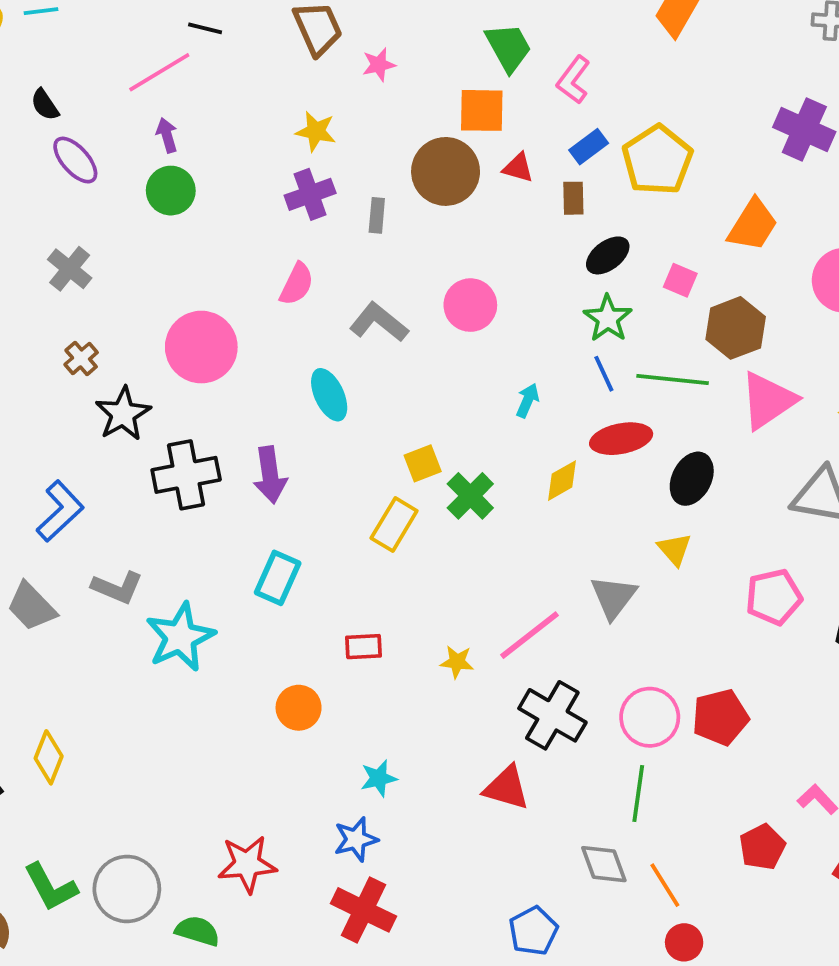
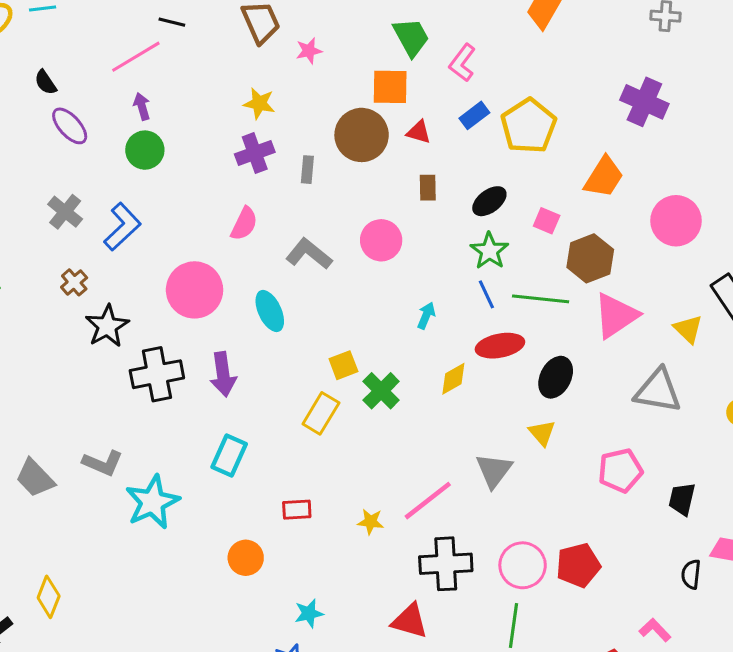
brown rectangle: (573, 198) -> (428, 188), moved
pink circle: (201, 347) -> (195, 290), moved
blue L-shape: (60, 511) -> (122, 227), moved
black cross: (552, 715) -> (446, 564), turned -33

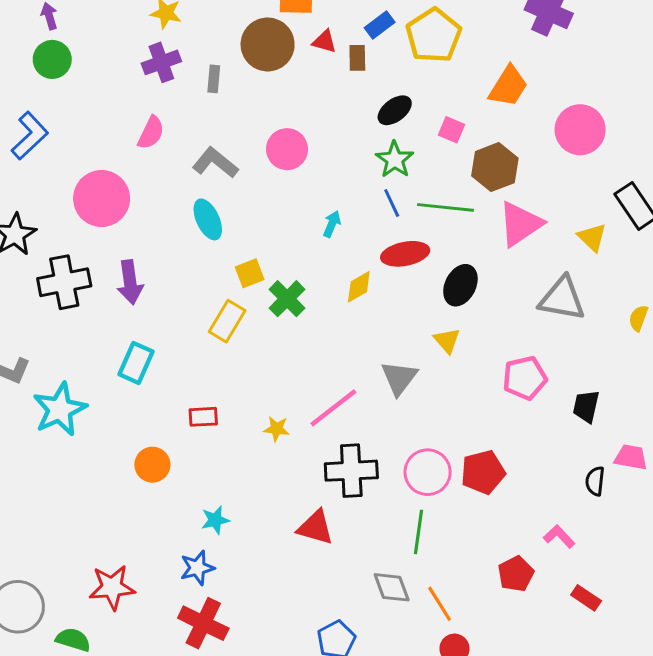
brown rectangle: (428, 188) -> (357, 58), moved
cyan ellipse: (270, 311) -> (208, 219), moved

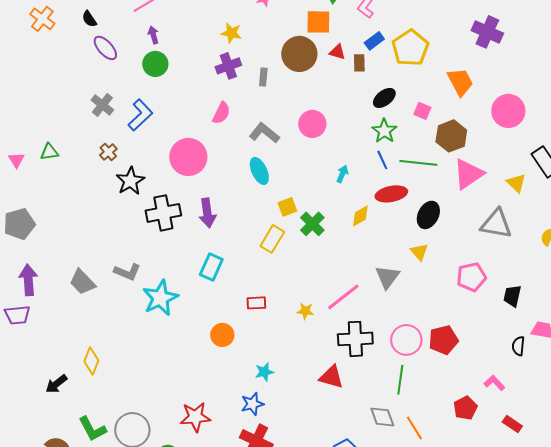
orange trapezoid: (508, 86) -> (460, 82), turned -60

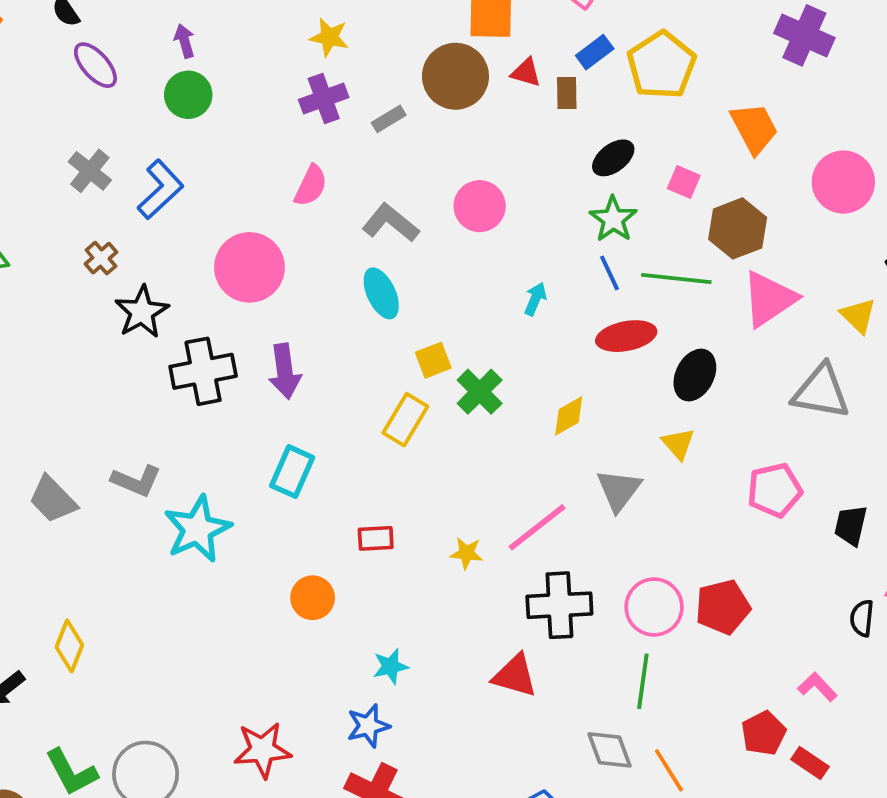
gray rectangle: (263, 77) -> (389, 119), turned 54
yellow diamond: (360, 216) -> (569, 416), moved
red rectangle: (512, 424) -> (810, 763), moved

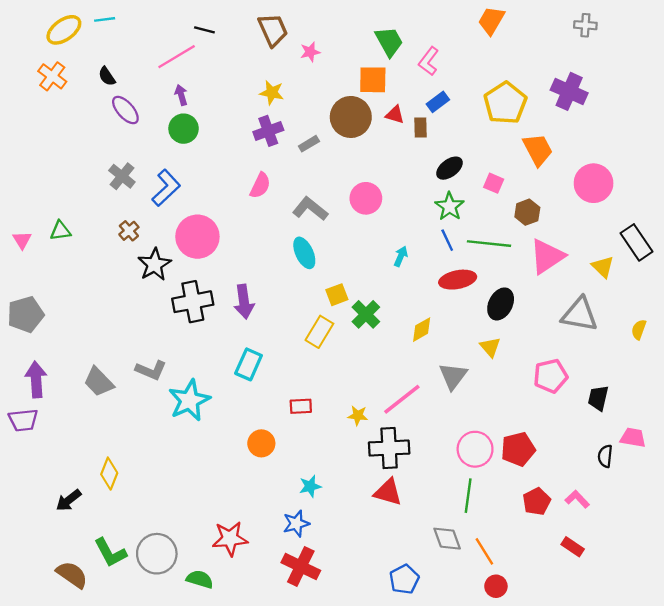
yellow pentagon: (661, 65) -> (505, 103), moved
brown hexagon: (738, 228) -> (527, 212), size x0.7
pink circle: (249, 267) -> (197, 237), moved
black cross: (559, 605) -> (389, 448), moved
red pentagon: (764, 733) -> (537, 501), moved

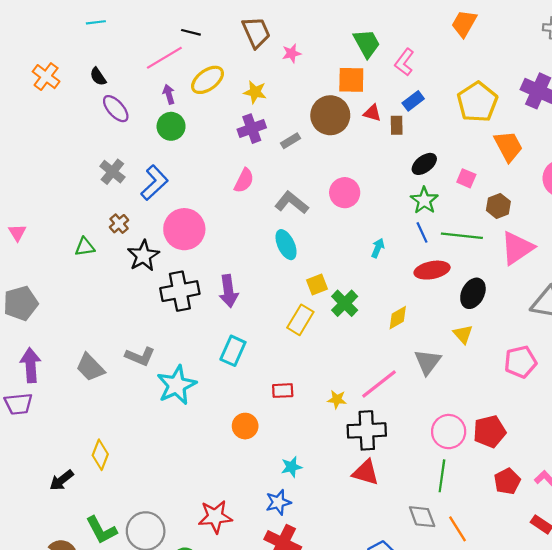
yellow ellipse: (64, 30) -> (208, 80), moved
green triangle: (60, 231) -> (85, 247), moved

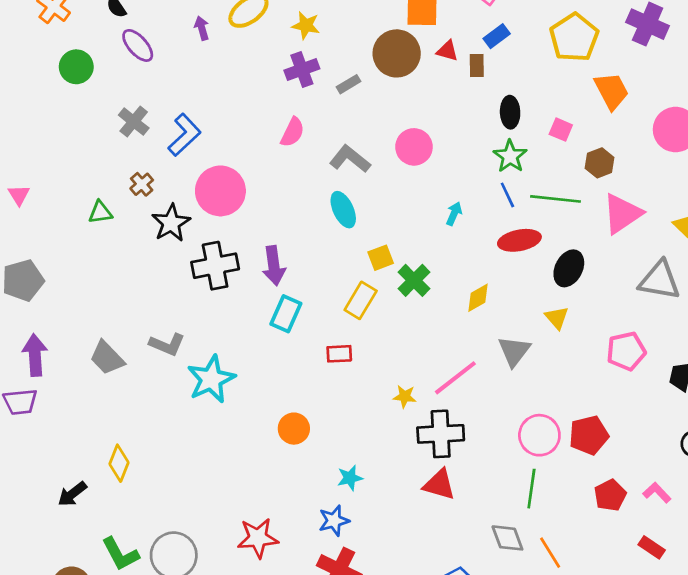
green circle: (171, 126) -> (76, 67), moved
black ellipse: (424, 164) -> (510, 112), turned -55
cyan rectangle: (233, 351) -> (286, 314), moved
red rectangle: (283, 391) -> (339, 354), moved

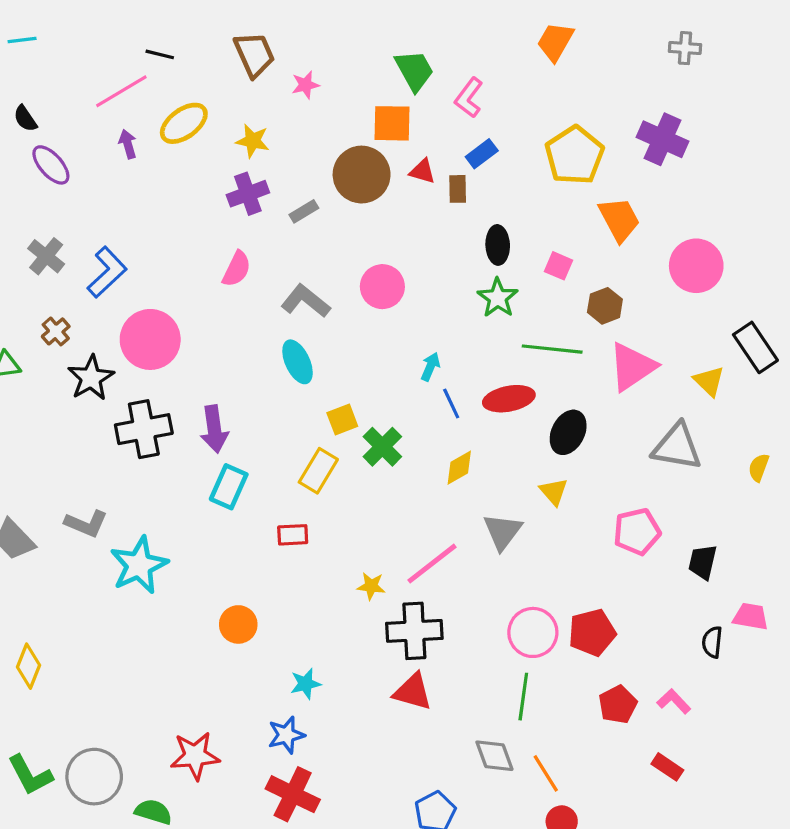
blue line: (507, 195) -> (451, 403), moved

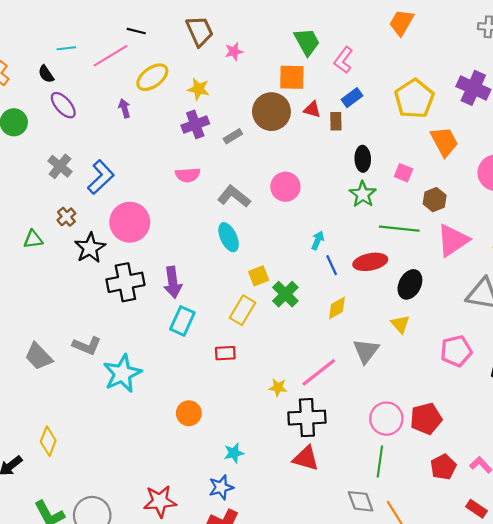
cyan line: (22, 40) -> (66, 48), moved
purple arrow: (128, 144) -> (124, 108), moved
pink semicircle: (237, 269) -> (188, 175), turned 60

